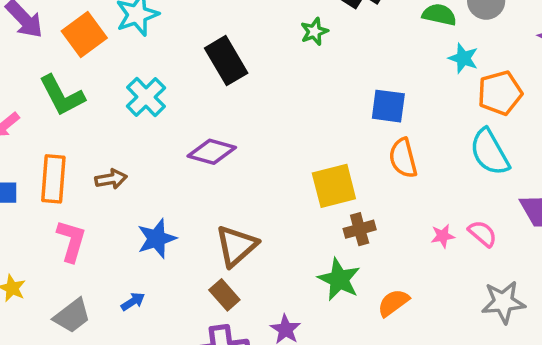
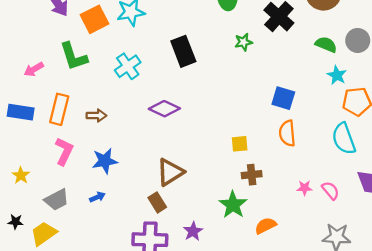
yellow square: (334, 186) -> (240, 144), size x0.6
blue star: (157, 239) -> (105, 161), moved

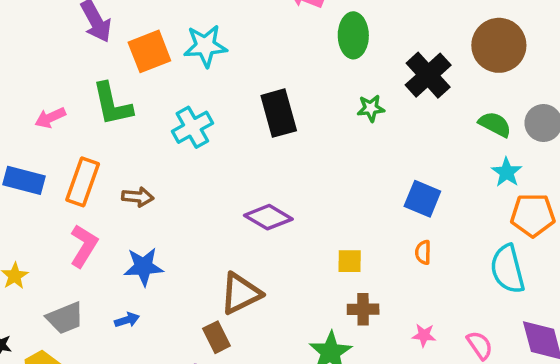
purple diamond: (164, 109) -> (268, 217), moved
orange semicircle: (287, 133) -> (423, 252), size x0.6
pink star: (305, 188) -> (424, 335), moved

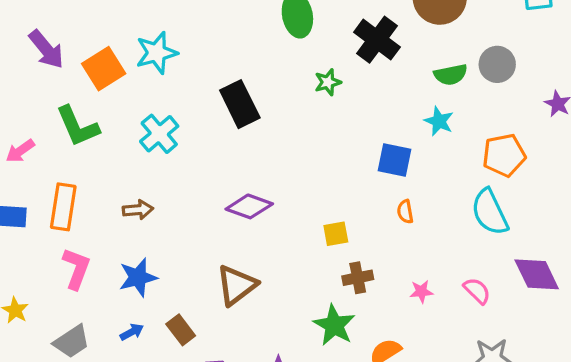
green semicircle: (495, 124) -> (451, 75), turned 152
cyan star: (507, 172) -> (439, 121), moved
brown arrow: (138, 197) -> (138, 210), moved
brown rectangle: (216, 337) -> (181, 330), moved

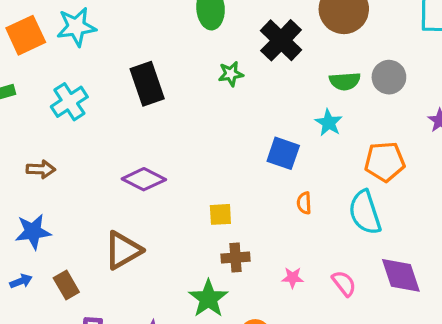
orange semicircle: (405, 212) -> (304, 203), moved

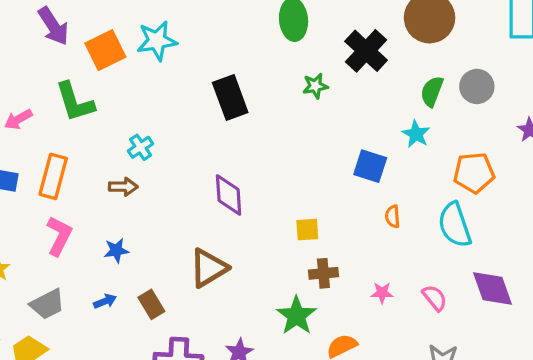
green semicircle: (345, 81) -> (432, 91), turned 116
cyan cross: (69, 102) -> (141, 147), moved, size x0.7
purple diamond: (144, 179) -> (229, 195), turned 60
blue star: (33, 232) -> (116, 250), size x0.7

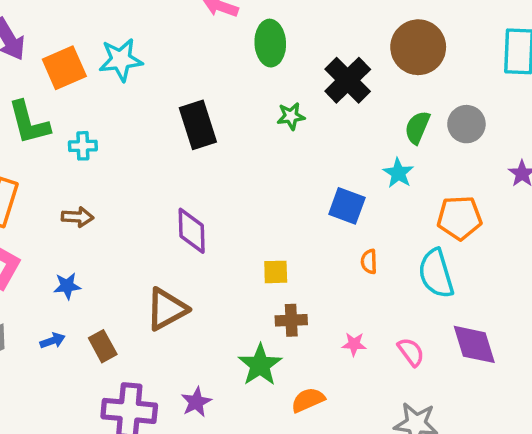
cyan cross: (141, 147) -> (83, 146), moved, turned 30

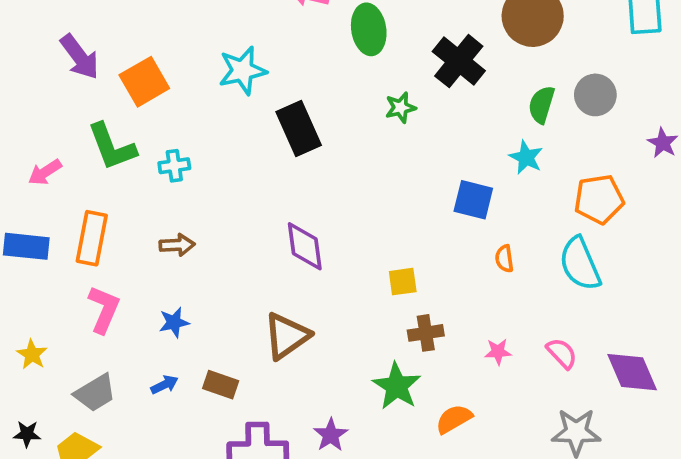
cyan star: (121, 60) -> (243, 71), moved
purple diamond: (474, 344) -> (632, 372), moved
brown rectangle: (103, 346) -> (221, 385), turned -36

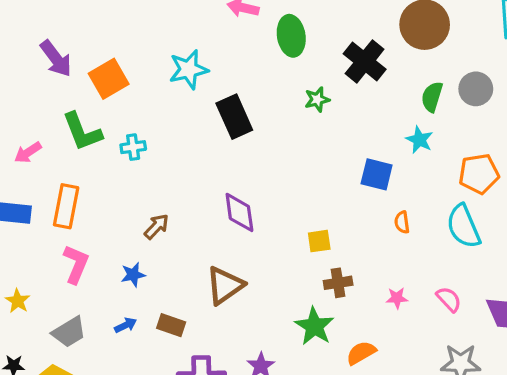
brown arrow: (177, 245) -> (157, 227), moved, turned -44

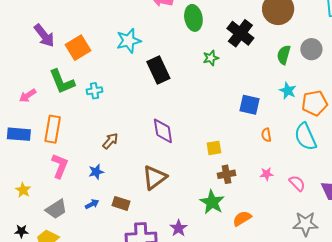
cyan star: (419, 140) -> (288, 91), moved
pink star: (397, 298) -> (267, 174), moved

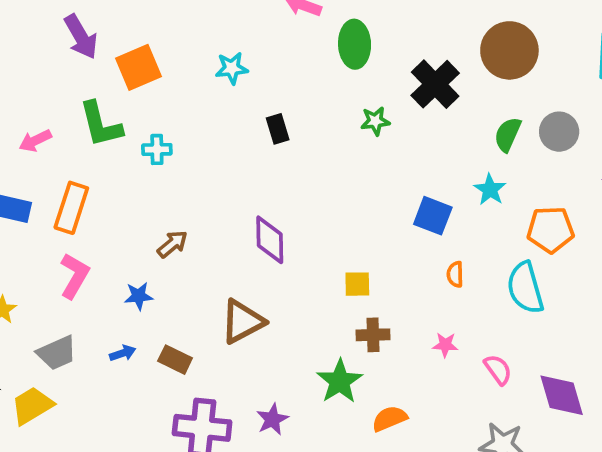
cyan star: (129, 41) -> (232, 68), size x0.7
black rectangle: (158, 70) -> (278, 129), size x0.6
cyan star: (288, 91) -> (490, 190), moved

